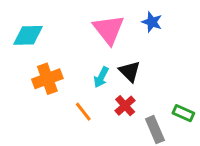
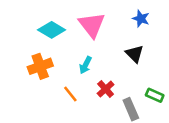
blue star: (152, 22) -> (141, 19), moved
cyan diamond: (28, 35) -> (52, 30), moved, turned 32
black triangle: (130, 71) -> (135, 54), moved

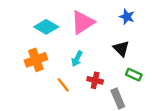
pink triangle: (92, 25) -> (83, 22), turned 35
red cross: (106, 89) -> (95, 80), turned -35
green rectangle: (155, 95) -> (134, 75), moved

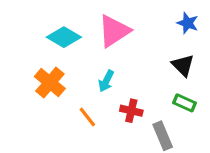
blue star: (127, 17) -> (188, 23), moved
black triangle: (121, 49) -> (183, 65), moved
orange cross: (36, 60) -> (50, 83), turned -30

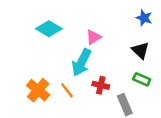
pink triangle: (114, 31) -> (93, 37), moved, size x0.6
cyan arrow: (106, 81) -> (81, 62), size x1.6
orange cross: (50, 83) -> (38, 90), moved

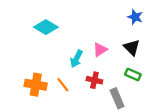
pink triangle: (93, 37) -> (100, 50), moved
cyan arrow: (81, 62) -> (76, 59), size x0.7
orange cross: (38, 90) -> (36, 85), turned -30

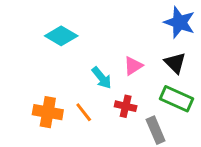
blue star: (135, 17) -> (180, 22), size x1.5
cyan arrow: (76, 59) -> (102, 78), turned -66
green rectangle: (133, 75) -> (177, 99), size x1.5

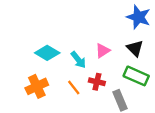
cyan diamond: (61, 36) -> (47, 53), moved
orange cross: (48, 112) -> (37, 86), turned -35
orange line: (84, 112) -> (74, 88), moved

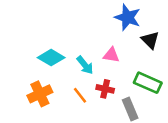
blue star: (138, 17) -> (128, 17), moved
black triangle: (135, 48) -> (150, 40), moved
pink triangle: (103, 51) -> (111, 55), turned 42

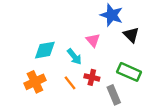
pink triangle: (111, 55) -> (93, 40), moved, turned 40
cyan diamond: (51, 58) -> (45, 50), turned -40

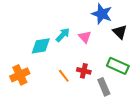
cyan arrow: (74, 57) -> (63, 35), moved, turned -98
orange cross: (35, 82) -> (20, 75), moved

